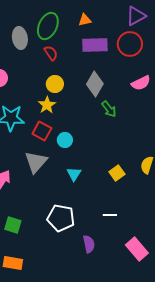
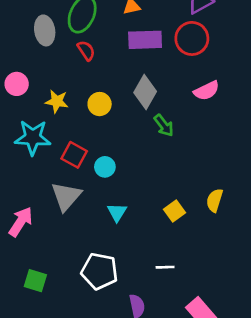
yellow circle: (55, 84) -> (100, 104), moved
yellow star: (47, 105) -> (57, 101), moved, turned -30

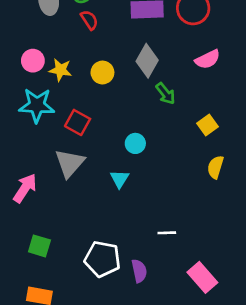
pink circle: (17, 84) -> (33, 61), moved
cyan circle: (105, 167) -> (135, 143), moved
yellow square: (174, 211) -> (208, 125), moved
white pentagon: (100, 271) -> (102, 259), moved

